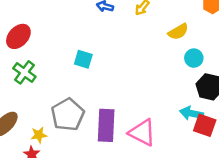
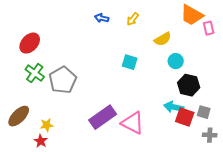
cyan square: (83, 59) -> (130, 62), moved
gray pentagon: (68, 115) -> (63, 80), moved
purple rectangle: (106, 125) -> (103, 117), turned 52

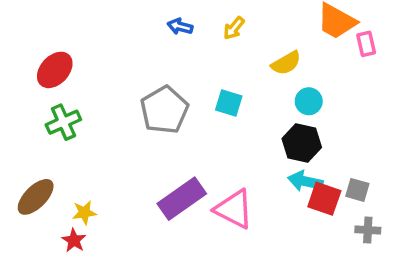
green cross: (35, 73) -> (63, 122), turned 30
gray pentagon: (63, 80) -> (164, 110), moved
black hexagon: (189, 85) -> (302, 143), moved

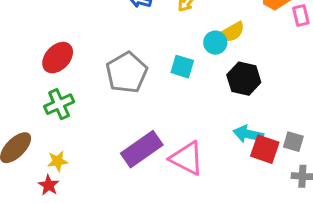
red ellipse: (55, 70) -> (58, 58), moved
cyan circle: (309, 101) -> (215, 43), moved
green cross: (63, 122) -> (59, 104), moved
black hexagon: (302, 143) -> (244, 79), moved

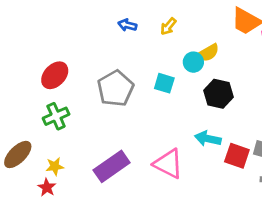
cyan arrow: (248, 134) -> (208, 139), moved
purple rectangle: (142, 149) -> (112, 166), moved

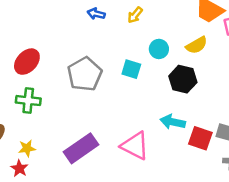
yellow semicircle: (208, 53) -> (197, 45), moved
green cross: (56, 116) -> (28, 101), turned 30

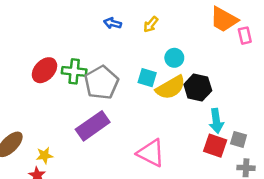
yellow semicircle: (197, 45) -> (171, 87), moved, size x1.4
green cross: (28, 101) -> (74, 71), moved
cyan arrow: (173, 122) -> (216, 121), moved, turned -110
purple rectangle: (81, 148) -> (93, 126), moved

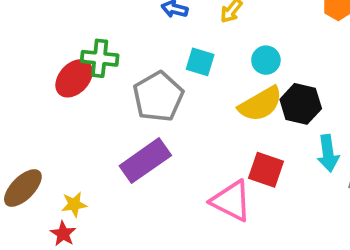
green cross: (74, 71) -> (100, 58), moved
cyan square: (147, 78) -> (200, 62), moved
red square: (215, 146) -> (266, 170), moved

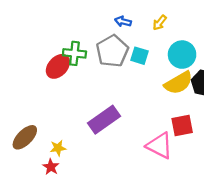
cyan circle: (266, 60) -> (182, 55), size x1.5
gray pentagon: (158, 97) -> (112, 51), moved
red square: (266, 170) -> (182, 125), turned -30

